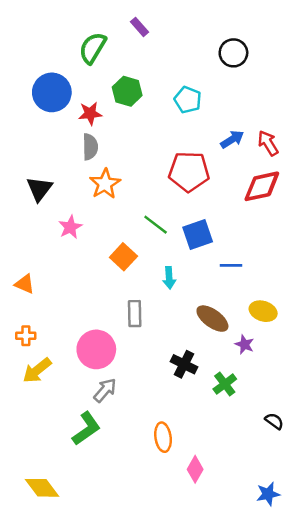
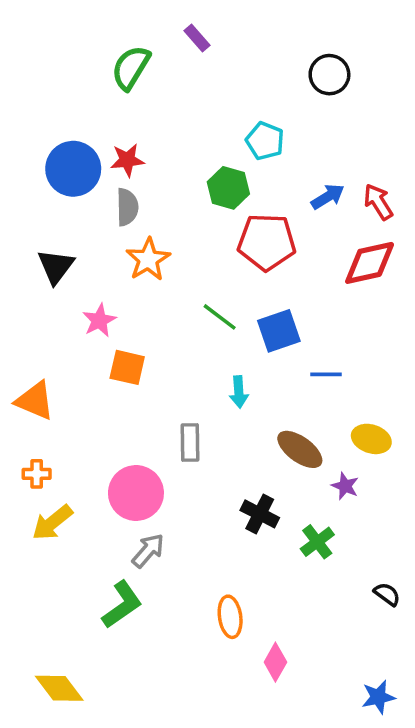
green hexagon: (127, 91) -> (228, 188), moved
blue circle: (52, 92) -> (73, 169), moved
orange square: (123, 257) -> (127, 367), moved, turned -30
orange triangle: (25, 284) -> (35, 401), size x1.4

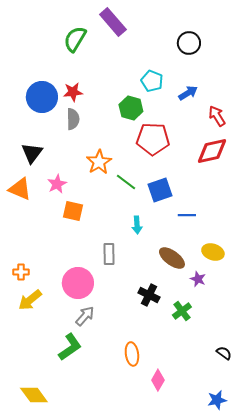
purple rectangle: (197, 38) -> (113, 22), size x1.8
blue arrow: (328, 197) -> (188, 93), moved
orange star: (148, 259) -> (99, 162), moved
orange triangle: (35, 401) -> (20, 189), moved
black semicircle: (387, 594) -> (224, 353), moved

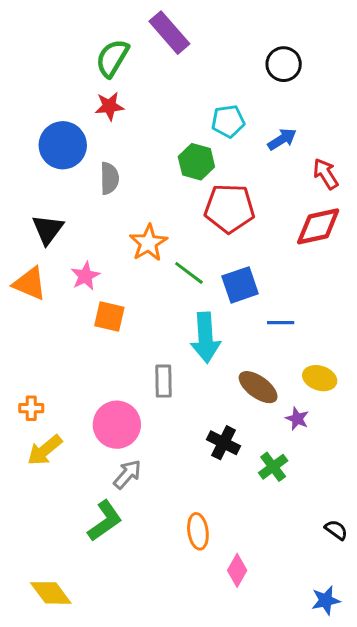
cyan pentagon: (152, 81) -> (228, 121), turned -30
red star: (73, 92) -> (109, 106), moved
cyan arrow: (137, 225) -> (205, 338), size x1.8

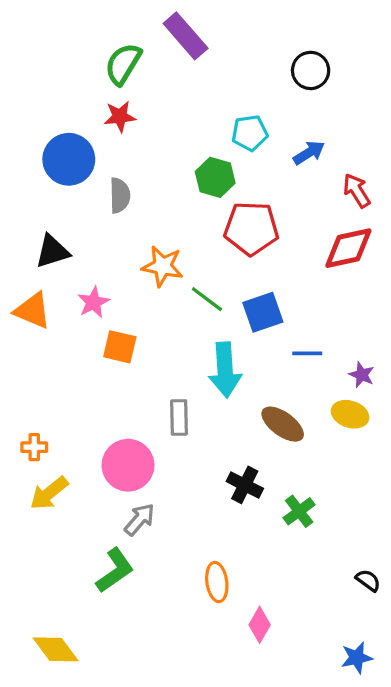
black triangle: (48, 229) -> (52, 251), turned 36
orange star: (148, 243) -> (163, 266), turned -30
purple star: (297, 419) -> (362, 375), moved

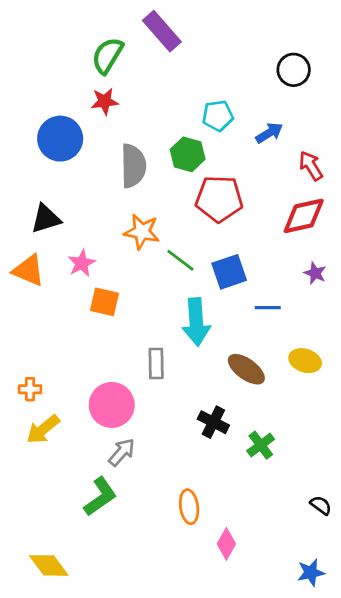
black circle: (311, 70) -> (294, 70), moved
gray semicircle: (120, 195) -> (133, 166), moved, size x1.4
purple star: (362, 375) -> (315, 273), moved

